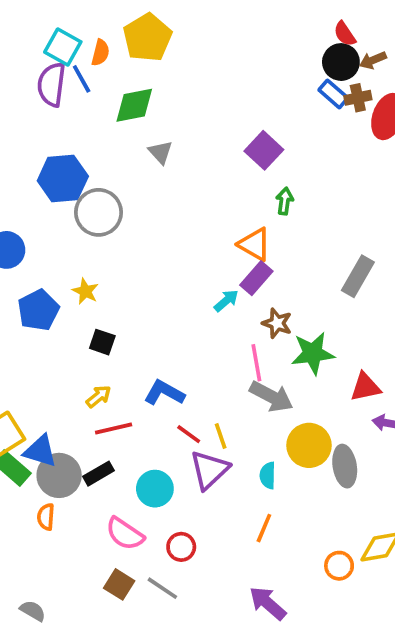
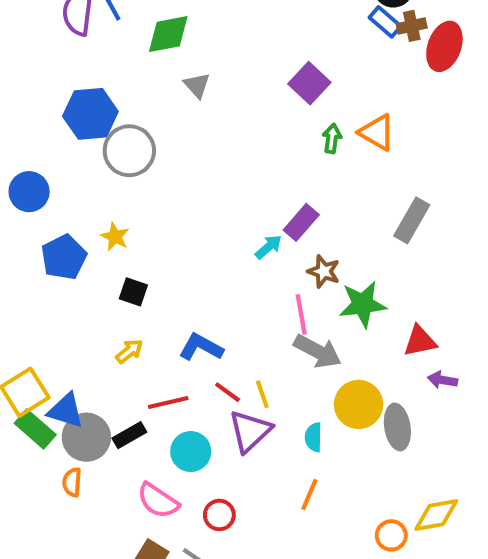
orange triangle: (254, 244) -> (377, 132), moved
red line: (114, 428) -> (168, 402), moved

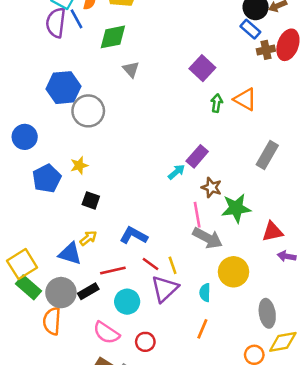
brown cross: (412, 26) -> (266, 50), moved
yellow star: (115, 237) -> (79, 165), turned 30
blue triangle: (66, 411) -> (70, 254), moved
gray ellipse: (397, 427) -> (267, 313), moved
orange semicircle: (72, 482) -> (52, 321), size x1.5

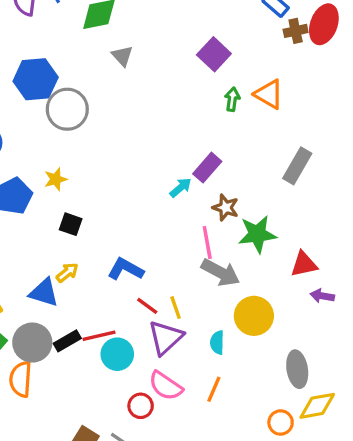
red line: (113, 270) -> (99, 336), moved
pink semicircle: (106, 333) -> (166, 386), moved

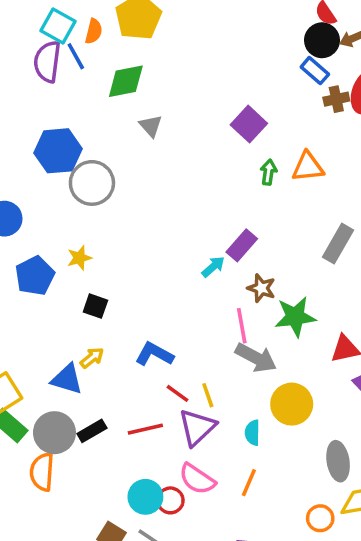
orange triangle: (269, 94) -> (308, 167), turned -36
red line: (99, 336) -> (145, 429), moved
cyan circle: (117, 354) -> (145, 497), moved

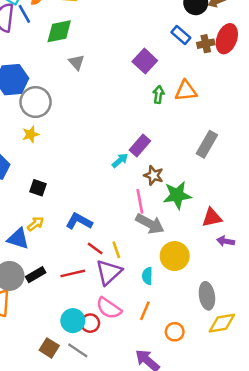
blue rectangle: (315, 71) -> (181, 35), moved
yellow star: (79, 258) -> (31, 134), moved
orange circle: (320, 518) -> (175, 332), moved

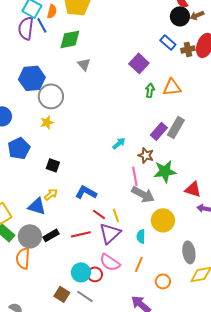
gray rectangle: (207, 144) -> (176, 127), moved
purple rectangle: (140, 146) -> (159, 131), moved
red triangle: (212, 218) -> (193, 189), turned 30

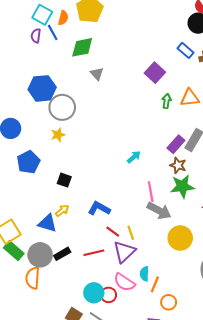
purple semicircle: (26, 28) -> (36, 36), size x0.6
brown star: (146, 155) -> (178, 165), moved
cyan semicircle: (141, 236) -> (144, 274), moved
orange circle: (163, 281) -> (169, 302), moved

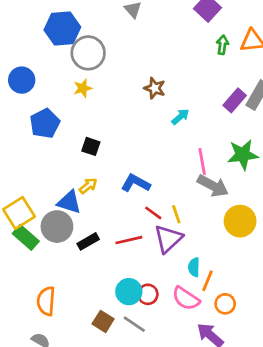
brown star: (178, 165) -> (155, 88), moved
gray circle: (40, 255) -> (57, 227), moved
orange semicircle: (33, 278) -> (46, 301), moved
pink semicircle: (124, 282) -> (186, 298), moved

